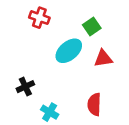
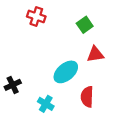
cyan ellipse: (69, 51) -> (66, 72), moved
black cross: (25, 87) -> (13, 85), moved

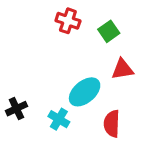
red cross: (36, 16) -> (68, 21), moved
cyan cross: (46, 104) -> (59, 119), moved

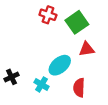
green square: (109, 31) -> (77, 22), size x1.5

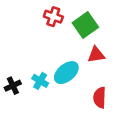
cyan cross: (42, 84) -> (40, 81), moved
red semicircle: (79, 88) -> (100, 98), moved

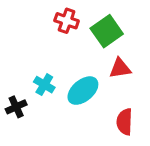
cyan cross: (40, 81) -> (44, 85), moved

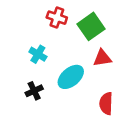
cyan cross: (44, 85) -> (38, 54), moved
black cross: (16, 107) -> (34, 91), moved

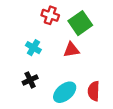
red triangle: (102, 58) -> (71, 50), moved
cyan ellipse: (71, 77) -> (65, 92), moved

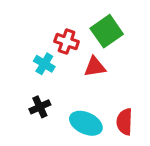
red cross: (50, 15) -> (67, 42), moved
cyan ellipse: (65, 92) -> (86, 123), turned 65

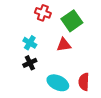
red cross: (67, 42) -> (43, 13), moved
black cross: (40, 107) -> (30, 63), moved

